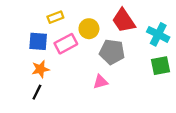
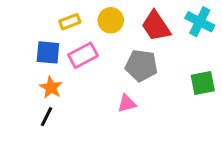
yellow circle: (89, 29) -> (111, 20), moved
cyan cross: (158, 34) -> (200, 22), moved
orange star: (40, 69) -> (51, 87), turned -30

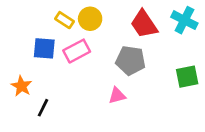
yellow circle: (111, 20) -> (90, 19), moved
yellow rectangle: (70, 22) -> (65, 20), turned 54
orange star: (51, 87) -> (21, 86), moved

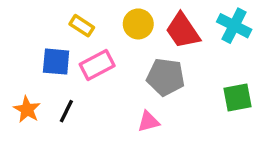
yellow circle: (90, 19) -> (138, 24), moved
black line: (43, 108) -> (66, 111), moved

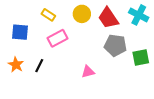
blue square: (56, 62) -> (20, 32), moved
gray pentagon: (166, 77) -> (115, 45), moved

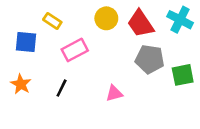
yellow rectangle: (48, 15) -> (52, 21), moved
black line: (39, 66) -> (62, 88), moved

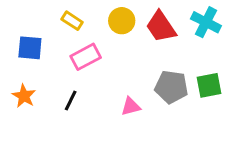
yellow rectangle: (52, 21) -> (72, 21), moved
gray pentagon: (150, 59) -> (171, 87), moved

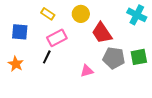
red trapezoid: (161, 27) -> (102, 33), moved
black line: (71, 100) -> (47, 57), moved

